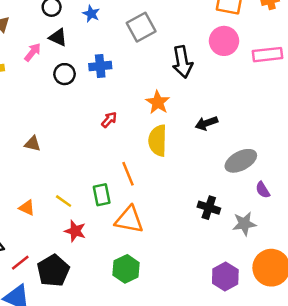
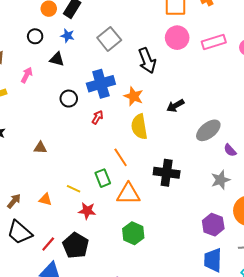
black triangle: (58, 37) -> (57, 59), moved
blue cross: (100, 66) -> (101, 84), moved, size x1.5
black circle: (65, 74) -> (69, 99), moved
black cross: (209, 208) -> (167, 173), moved, size x1.4

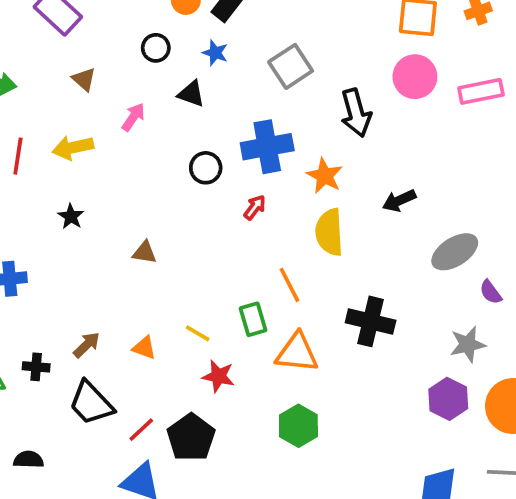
purple hexagon: (213, 225) -> (448, 399), moved

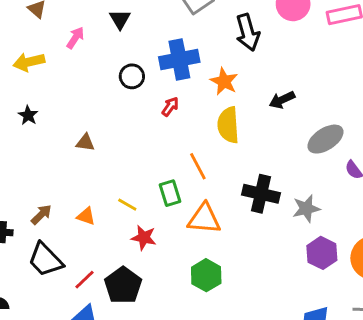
black triangle: (191, 94) -> (120, 19), turned 40
gray star: (468, 344) -> (306, 209), moved

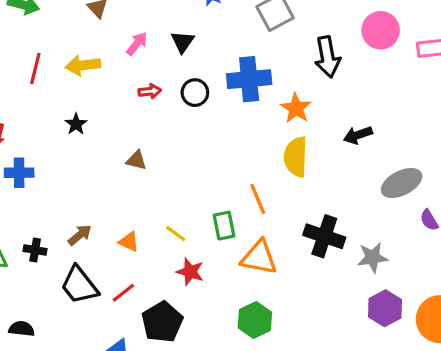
black triangle: (120, 19) -> (183, 42), moved
red arrow: (170, 107) -> (150, 91), moved, turned 42
red line: (84, 280) -> (123, 293), moved

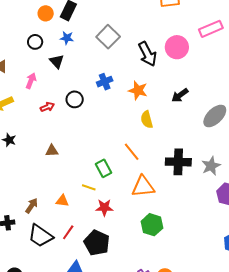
pink circle: (381, 30) -> (177, 47), moved
black triangle: (183, 42) -> (57, 61), moved
blue cross: (249, 79) -> (105, 82), size x0.6
yellow semicircle: (296, 157) -> (147, 120), size x0.7
green rectangle: (224, 226) -> (103, 168), moved

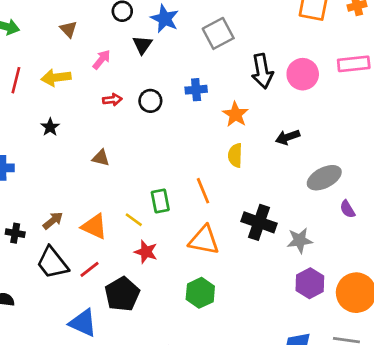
blue star: (67, 38) -> (165, 19), size x1.5
orange triangle: (62, 201) -> (94, 226), size x1.5

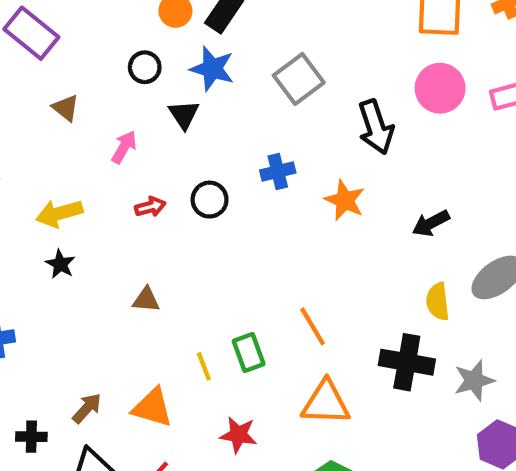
pink circle: (303, 74) -> (440, 88), moved
yellow arrow: (56, 78) -> (59, 213), moved
yellow semicircle: (235, 155) -> (438, 302), moved
yellow line: (134, 220) -> (204, 366), moved, turned 42

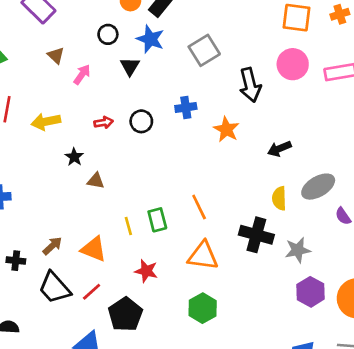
pink arrow: (124, 147) -> (82, 75), moved
black star: (60, 264) -> (74, 157), moved

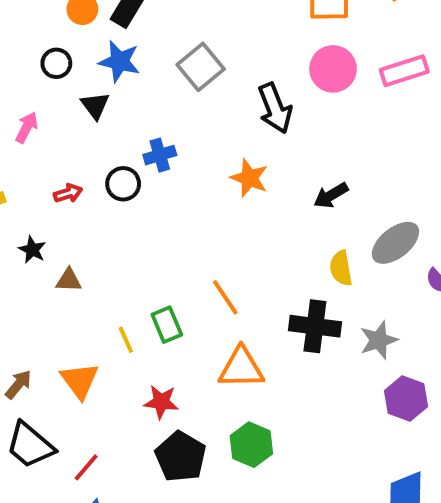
blue cross: (186, 107) -> (160, 155), moved
orange triangle: (94, 249) -> (80, 381), turned 40
red line: (92, 292) -> (86, 467), moved
black pentagon: (125, 314) -> (181, 457), moved

